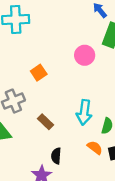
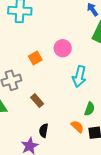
pink circle: (85, 55) -> (63, 48), moved
cyan arrow: (84, 112) -> (79, 76), moved

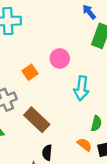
brown rectangle: (37, 101) -> (37, 120), size x1.6

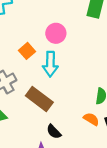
cyan arrow: (81, 88) -> (50, 64), moved
black semicircle: (47, 153) -> (54, 132), turned -42

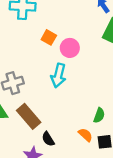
orange square: (27, 51) -> (49, 37), moved, turned -32
brown rectangle: (39, 99) -> (29, 116), moved

